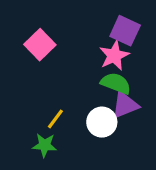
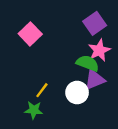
purple square: (125, 31) -> (95, 23), turned 30
pink star: (114, 55) -> (99, 50), moved

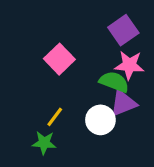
pink square: (30, 34) -> (59, 59), moved
pink star: (99, 50) -> (129, 65), turned 30

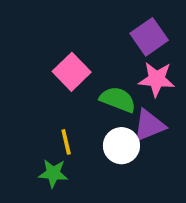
green semicircle: (114, 82) -> (118, 100), moved
yellow line: (55, 117) -> (66, 142), turned -50

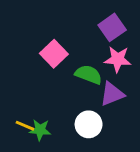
yellow line: (66, 142) -> (25, 126), moved, turned -54
white circle: (121, 146) -> (89, 124), moved

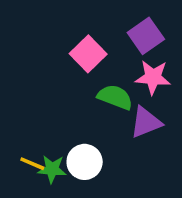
pink square: (54, 54) -> (88, 54), moved
white circle: (89, 124) -> (85, 162), moved

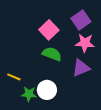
green semicircle: (115, 97) -> (52, 54), moved
yellow line: (32, 164) -> (14, 77), moved

